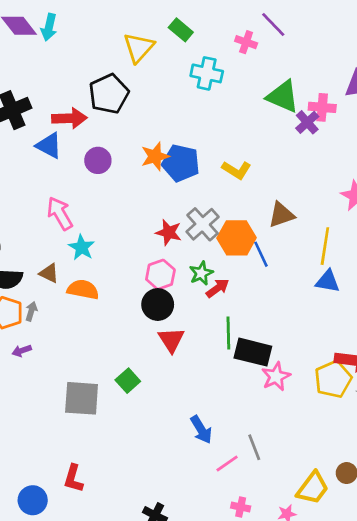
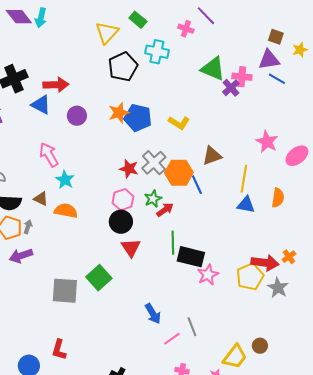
black pentagon: (109, 94) -> (123, 67), moved
purple arrow: (22, 351) -> (21, 256), size x1.6
green square: (128, 381) -> (99, 278), size x1.4

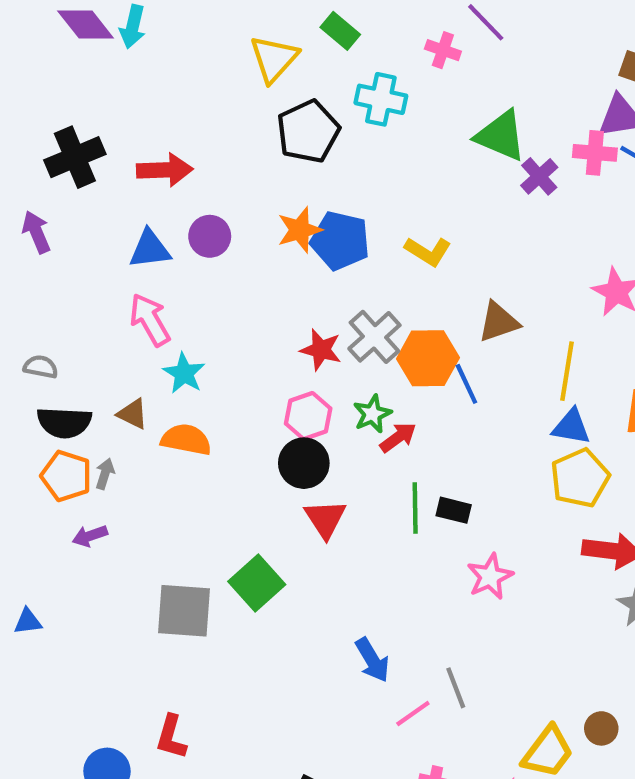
pink cross: (242, 77) -> (595, 153), moved
blue triangle: (41, 105) -> (150, 249), moved, turned -35
purple arrow: (21, 256) -> (90, 536), size x0.7
black rectangle: (191, 257) -> (454, 510), moved, size x0.6
yellow pentagon: (250, 277) -> (580, 478), moved

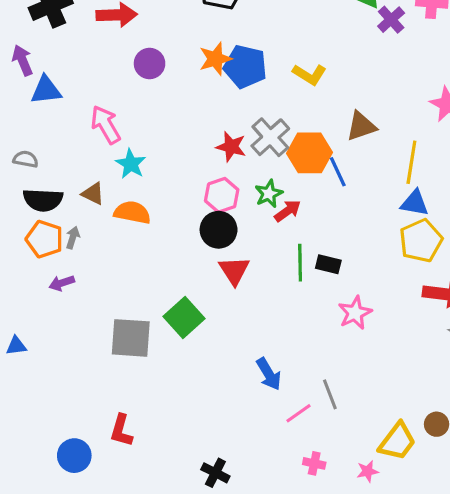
blue triangle: (150, 249) -> (46, 90), moved

